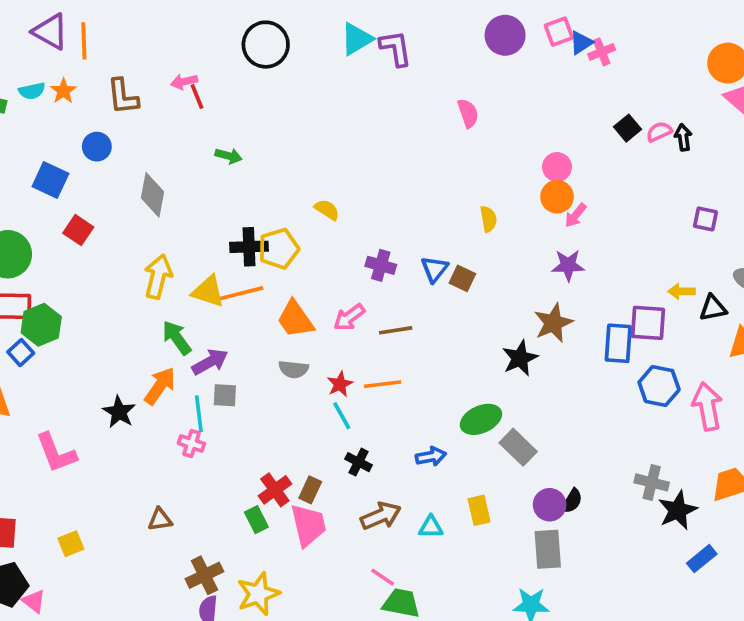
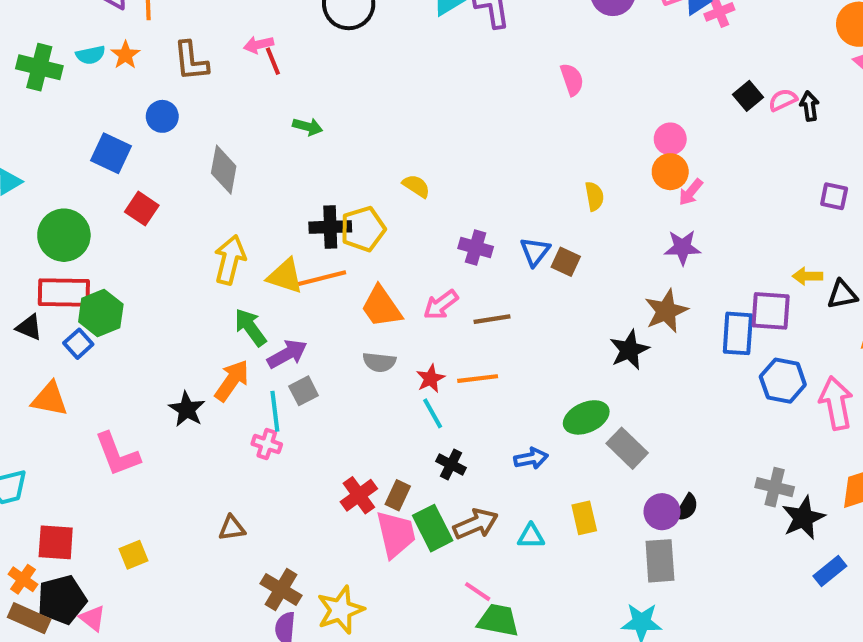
gray square: (225, 395) -> (304, 391), turned -30
green rectangle: (256, 520) -> (433, 528), moved, size x1.5
brown cross: (204, 575) -> (281, 589), turned -33

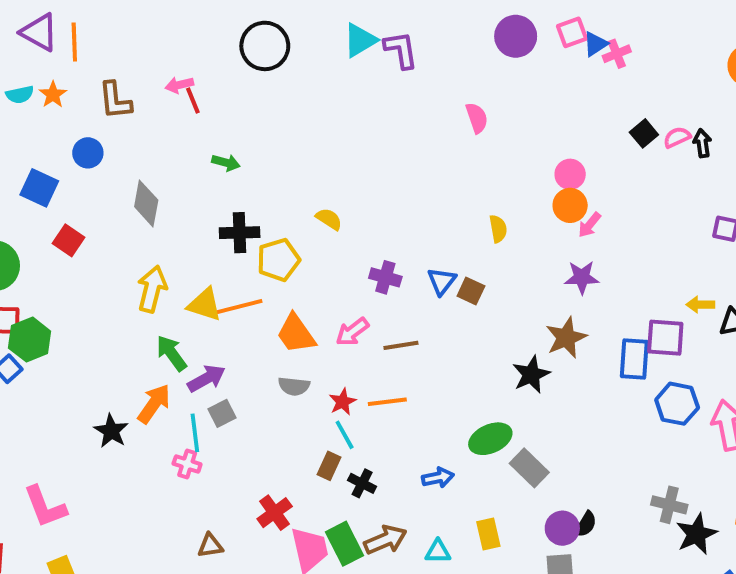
black cross: (330, 227) -> (240, 233), moved
pink L-shape: (117, 454) -> (45, 507), moved
brown rectangle: (398, 495) -> (329, 466), moved
brown triangle: (232, 528) -> (210, 546), moved

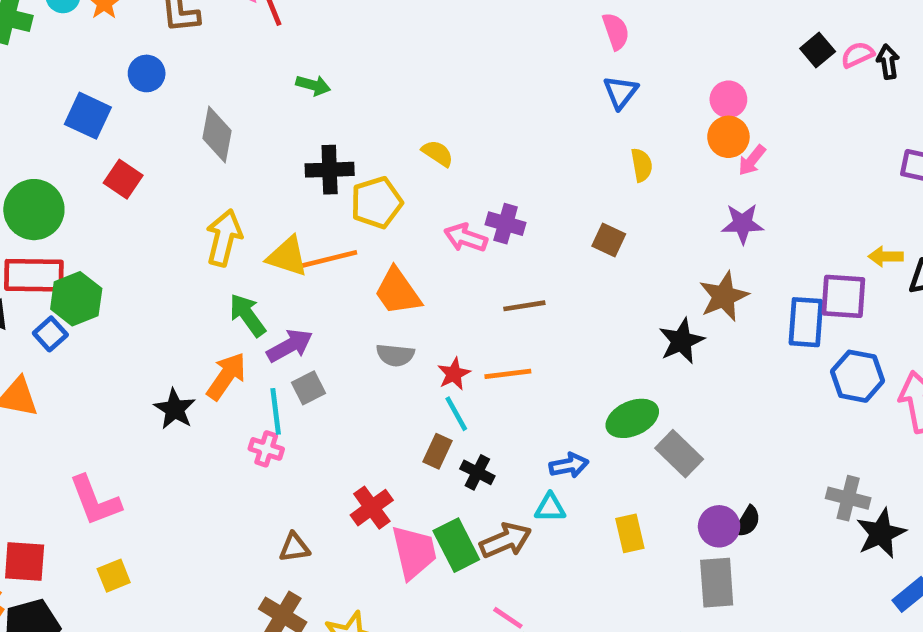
blue triangle: (442, 281) -> (621, 92), moved
pink arrow: (352, 332) -> (466, 238), moved, turned 56
cyan triangle: (438, 551) -> (550, 508), moved

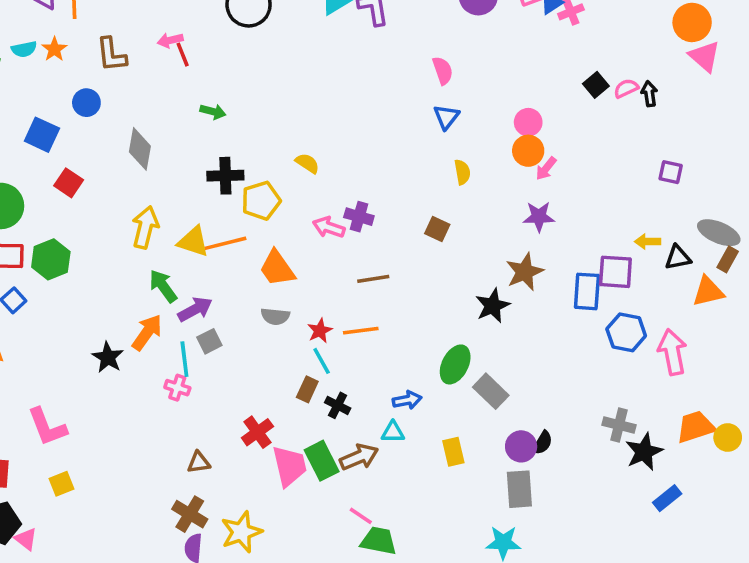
green hexagon: (76, 299) -> (51, 259), moved
green ellipse: (632, 418) -> (455, 364), turned -39

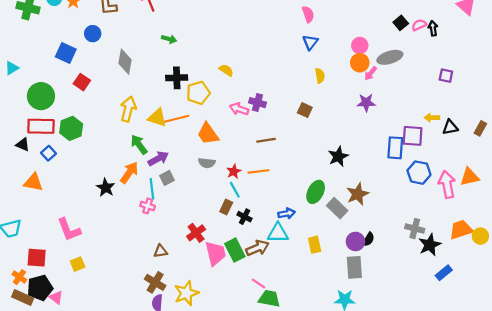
gray ellipse: (719, 233) -> (390, 57), moved, turned -40
brown star: (525, 272) -> (358, 194), moved
orange triangle: (708, 291) -> (470, 177), moved
cyan triangle: (393, 432) -> (278, 233), size x1.5

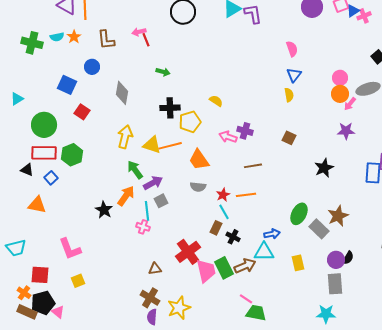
yellow semicircle: (320, 76) -> (289, 95), moved
black star: (338, 156) -> (324, 168), moved
red cross: (196, 233) -> (188, 252), size x1.4

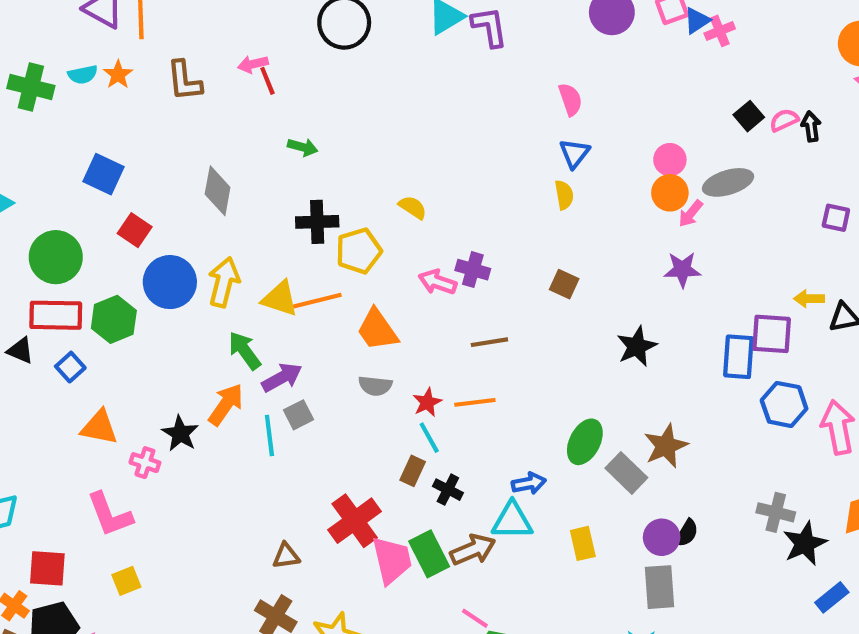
blue circle: (92, 67) -> (170, 282), moved, size x1.6
orange triangle: (37, 205) -> (99, 427), moved
pink cross: (143, 227) -> (145, 463), moved

